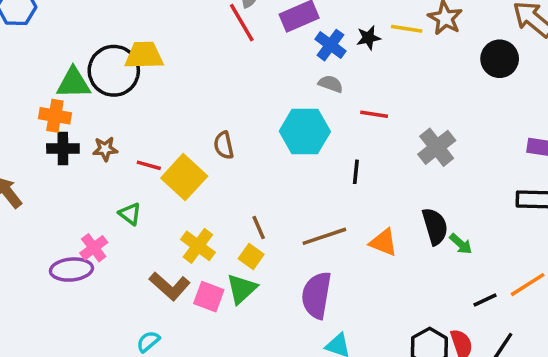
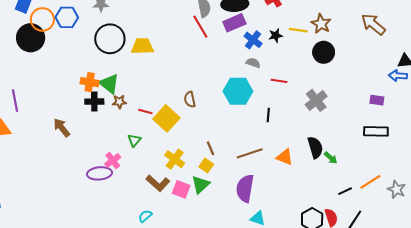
black circle: (500, 59) -> (324, 52), moved
black circle: (114, 71) -> (110, 39), moved
green triangle: (73, 83) -> (109, 84), moved, turned 40
green triangle: (130, 214) -> (134, 140), turned 32

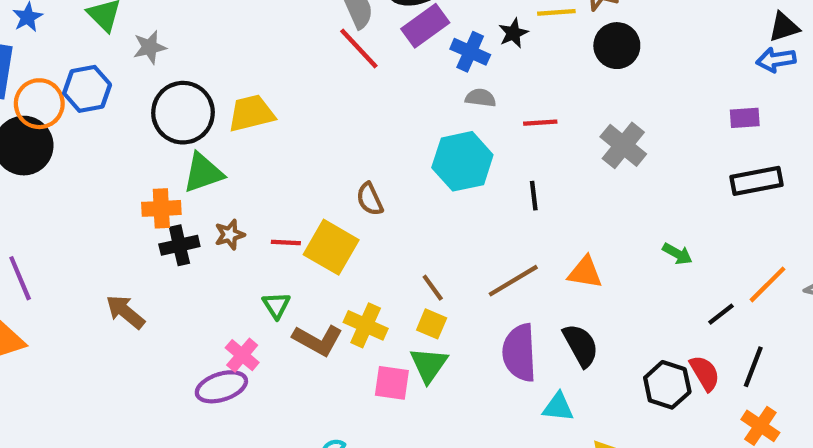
green triangle: (109, 84) -> (203, 173), moved, turned -45
black semicircle: (315, 147) -> (581, 345), moved
brown L-shape: (158, 183) -> (318, 340), moved

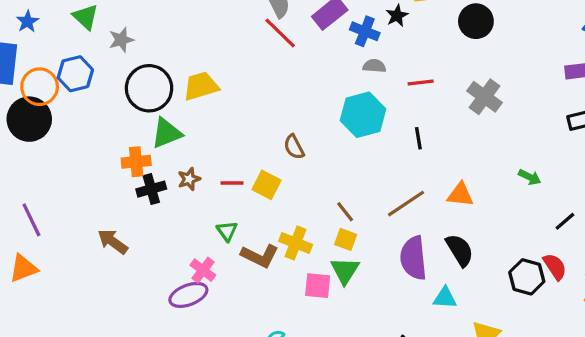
yellow square: (331, 247) -> (266, 185), size x0.7

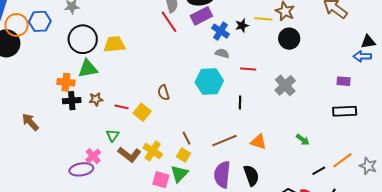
brown arrow: (113, 242) -> (30, 122), moved

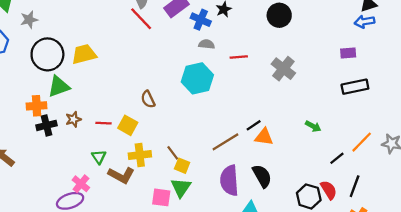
black line: (240, 103) -> (254, 125), moved, turned 64
brown line: (187, 138) -> (173, 153), moved
yellow cross: (153, 151) -> (140, 155), moved, turned -30

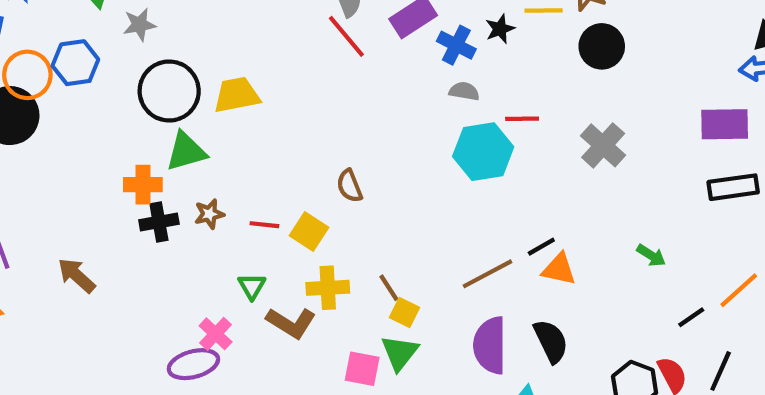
purple rectangle: (348, 53) -> (725, 124), size x1.6
cyan hexagon: (197, 78) -> (483, 152), moved

